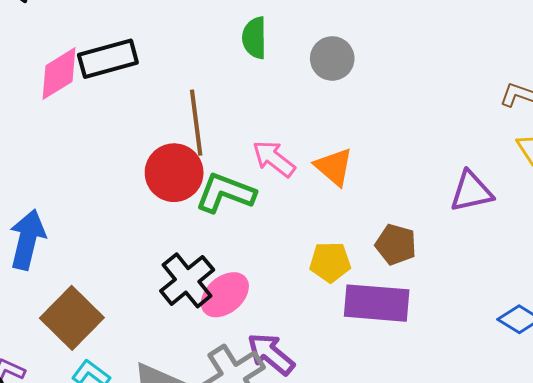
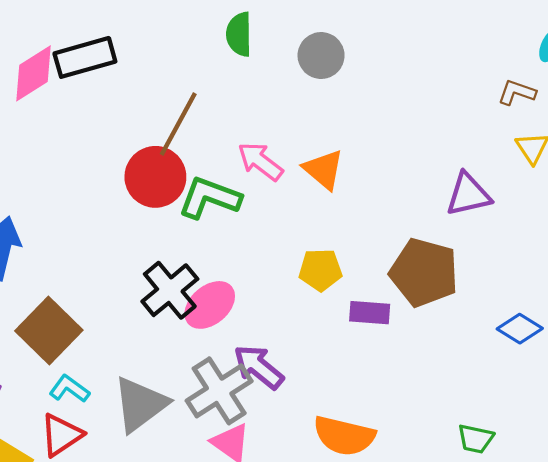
brown line: (196, 123) -> (178, 124), turned 36
brown pentagon: (396, 244) -> (424, 272), moved, size x1.6
purple rectangle: (377, 303) -> (370, 313), size x0.6

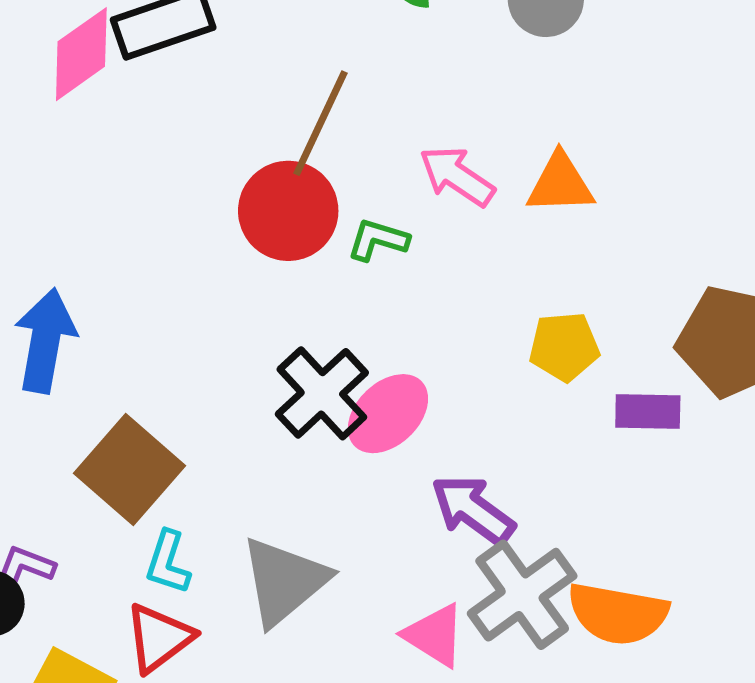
orange triangle: (324, 169) -> (560, 184), turned -39
green L-shape: (210, 198) -> (378, 240), size x0.6
cyan L-shape: (69, 389) -> (168, 562), turned -105
gray cross: (219, 391) -> (522, 595), moved

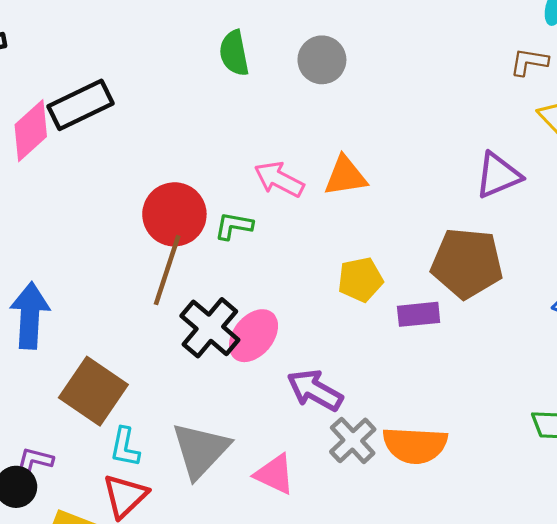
brown line: (320, 123) -> (167, 270), moved
gray cross: (522, 595) -> (353, 440), size x0.7
pink triangle: (434, 635) -> (275, 474), moved

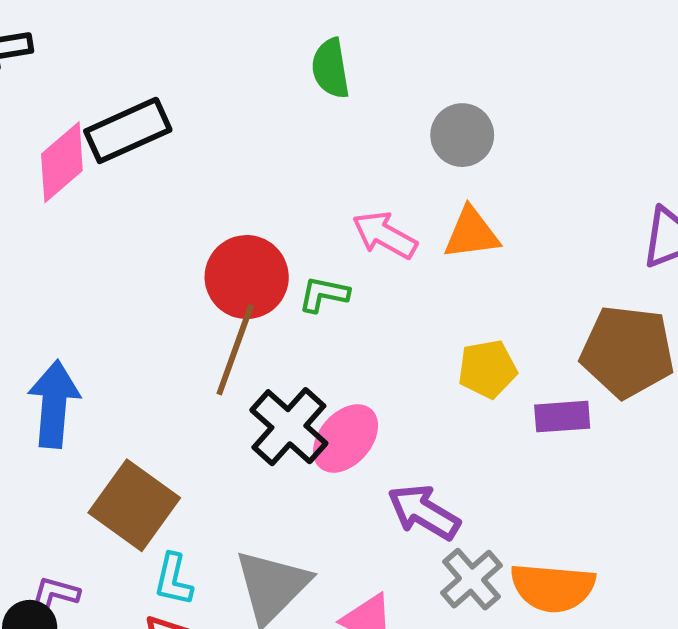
gray circle: (322, 60) -> (462, 135), moved

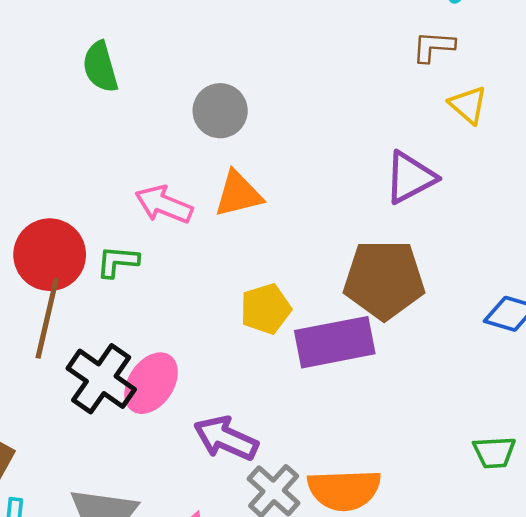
purple rectangle: (562, 417) -> (335, 342), size x1.6

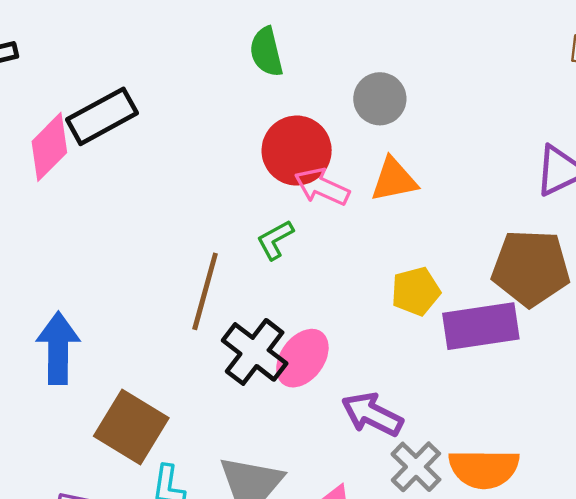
red circle: (50, 255) -> (297, 151), moved
green L-shape: (118, 262) -> (275, 240), turned -36

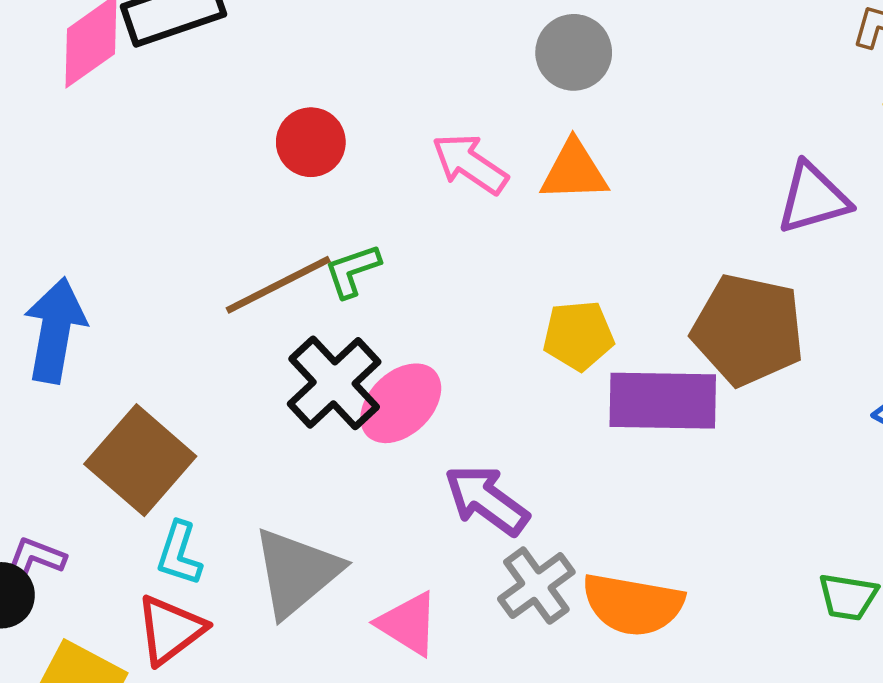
red circle: (297, 151) -> (311, 142), moved, size x0.7
green L-shape: (275, 240) -> (352, 271), moved
brown line: (205, 291) -> (278, 285), turned 38

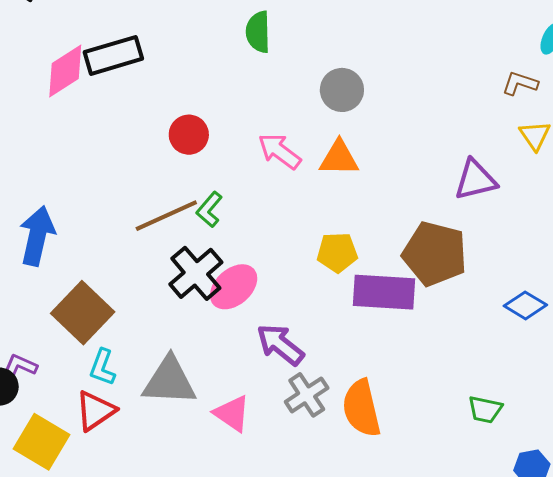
green L-shape: (352, 271) -> (209, 209), turned -33
gray triangle: (296, 572) -> (169, 381), turned 40
orange semicircle: (633, 605) -> (361, 408), turned 64

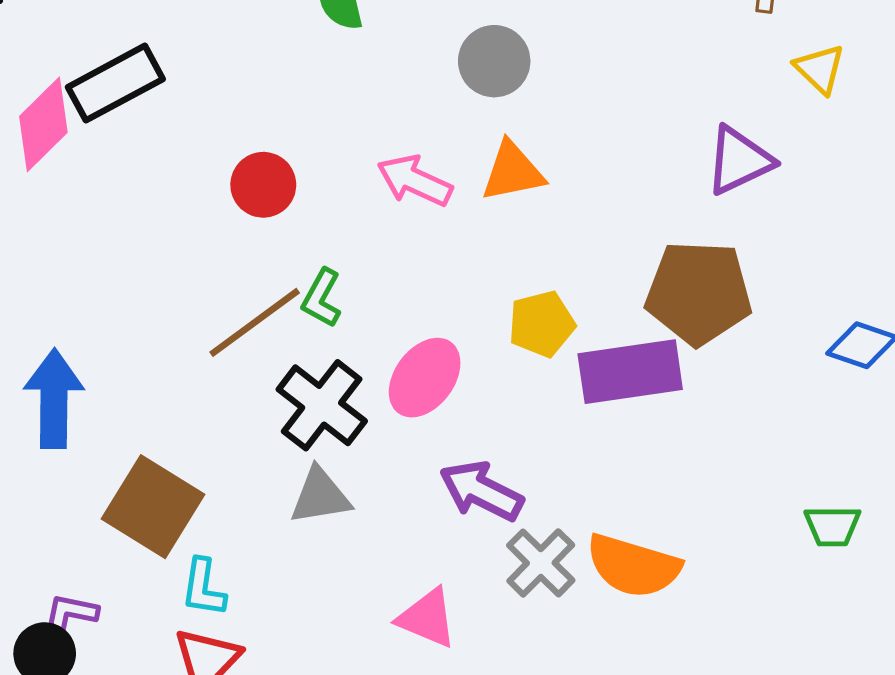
pink ellipse: (234, 287) -> (425, 378), moved
gray triangle: (169, 381) -> (320, 496), moved, size x0.7
orange semicircle: (361, 408) -> (633, 566), turned -48

